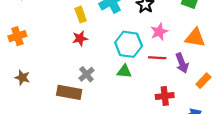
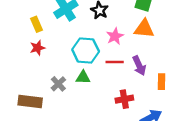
orange triangle: (195, 38) -> (144, 29), moved
gray cross: (86, 74) -> (58, 84), moved
orange rectangle: (203, 81) -> (161, 82), turned -40

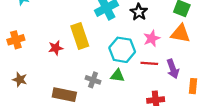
yellow rectangle: (37, 24) -> (80, 36), moved, size x1.6
red star: (37, 48) -> (56, 48), moved
gray cross: (58, 84) -> (93, 80), turned -32

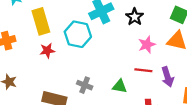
yellow rectangle: (80, 36) -> (41, 21), moved
cyan hexagon: (122, 50) -> (78, 34), moved
green triangle: (117, 76) -> (120, 86), moved

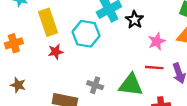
black star: (135, 17) -> (134, 20), moved
green triangle: (120, 86) -> (131, 85), size x1.6

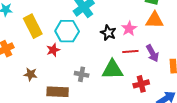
black star: (134, 20) -> (108, 33), moved
red star: (56, 52) -> (53, 50), moved
brown star: (18, 85) -> (30, 74), moved

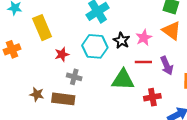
orange triangle: (155, 20) -> (172, 31), turned 30
cyan hexagon: (67, 31) -> (95, 46), moved
brown star: (30, 74) -> (37, 94), moved
gray cross: (82, 74) -> (74, 77), moved

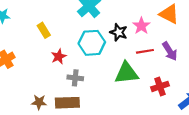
yellow rectangle: (42, 28) -> (44, 30), moved, size x0.6

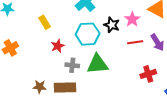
green triangle: (126, 73) -> (97, 64), moved

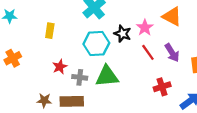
yellow rectangle: (45, 22) -> (50, 31), turned 40
red line: (135, 42) -> (148, 52), turned 63
red star: (58, 46) -> (60, 67), moved

